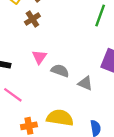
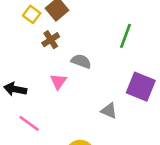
gray semicircle: (60, 71) -> (81, 61), moved

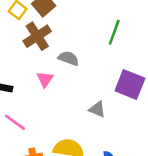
brown cross: (51, 40) -> (37, 36), size x1.5

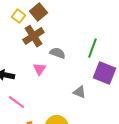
green line: (114, 32) -> (92, 48), moved

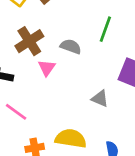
brown cross: (33, 36) -> (29, 41), moved
green line: (92, 48) -> (105, 29), moved

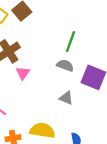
gray semicircle: (71, 46) -> (65, 65), moved

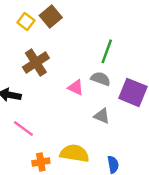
pink triangle: (23, 73) -> (76, 87), moved, turned -40

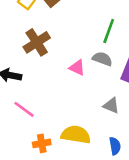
gray triangle: (102, 116) -> (111, 106), moved

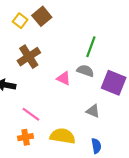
pink line: (24, 109) -> (31, 114), moved
orange cross: (42, 143) -> (26, 137), moved

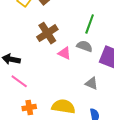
brown cross: (29, 57) -> (47, 33), moved
pink line: (31, 114) -> (19, 81), moved

